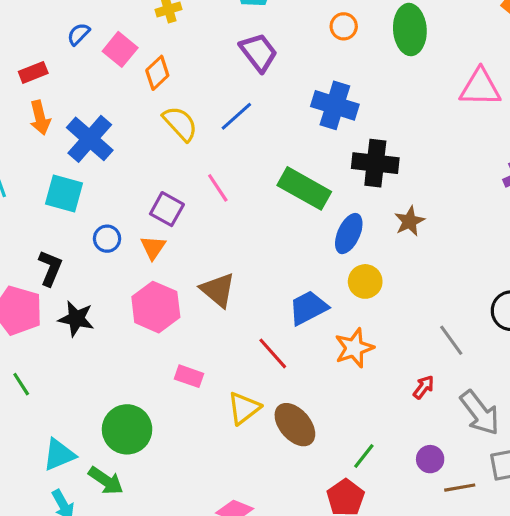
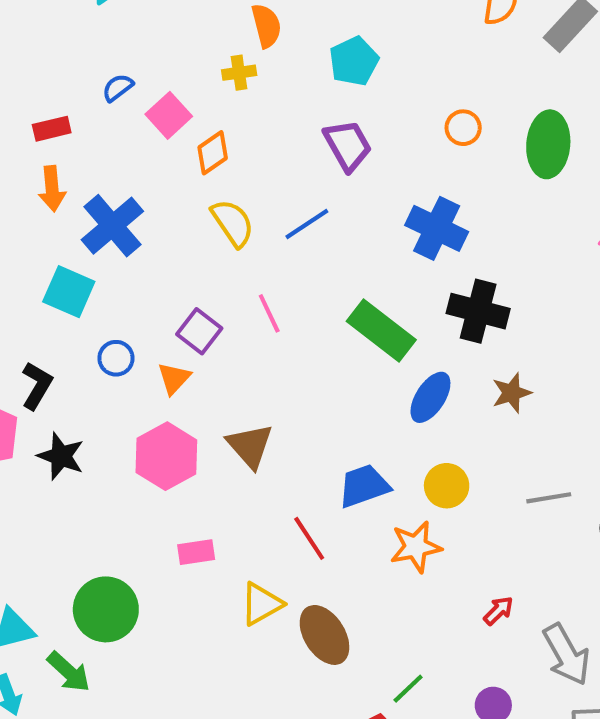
yellow circle: (365, 281) -> (447, 486), moved
gray line: (451, 340) -> (549, 498), moved, turned -72
pink rectangle: (189, 376) -> (196, 552), turned -36

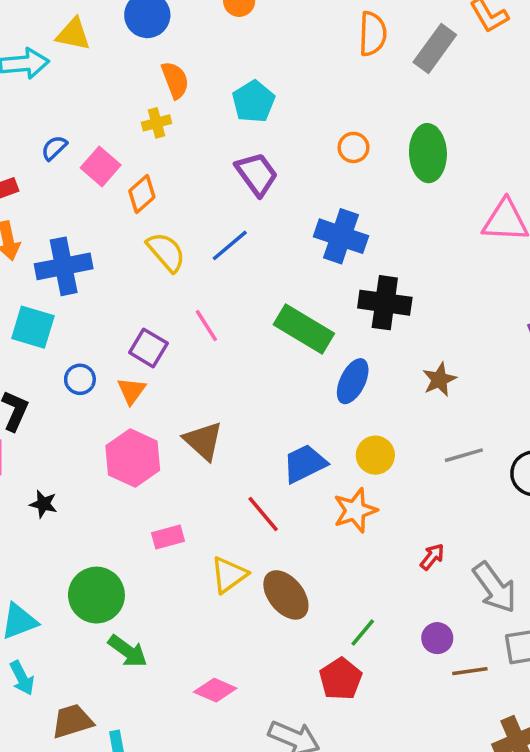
blue cross: (112, 226) -> (64, 266), turned 36
brown star: (512, 393) -> (439, 380), moved
black star: (61, 456) -> (43, 504), moved, size x0.7
green arrow: (69, 672) -> (128, 651), moved

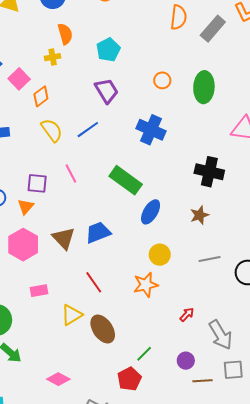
black cross: (385, 303) -> (209, 172), moved
purple square: (148, 348) -> (37, 183), turned -30
blue trapezoid: (305, 464) -> (98, 232), moved

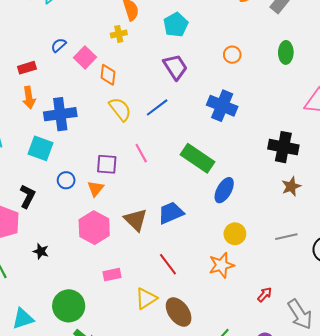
green ellipse: (204, 87) -> (286, 52), moved, size x0.7
orange diamond: (41, 96) -> (108, 75), turned -45
brown star: (199, 215) -> (291, 186), moved

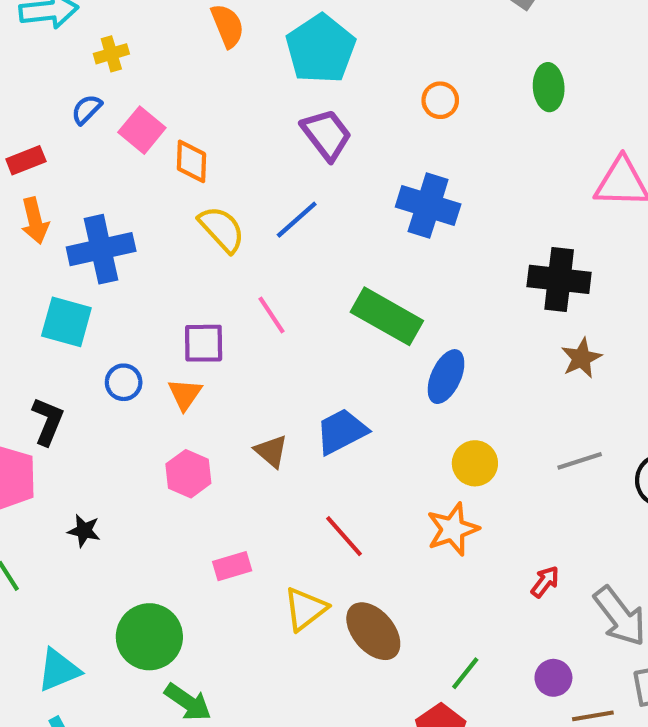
cyan pentagon: (176, 25) -> (321, 49), size x1.4
yellow cross: (119, 34) -> (111, 54), moved
brown triangle: (136, 220) -> (271, 451), size x0.7
pink hexagon: (94, 228) -> (188, 474), size x0.7

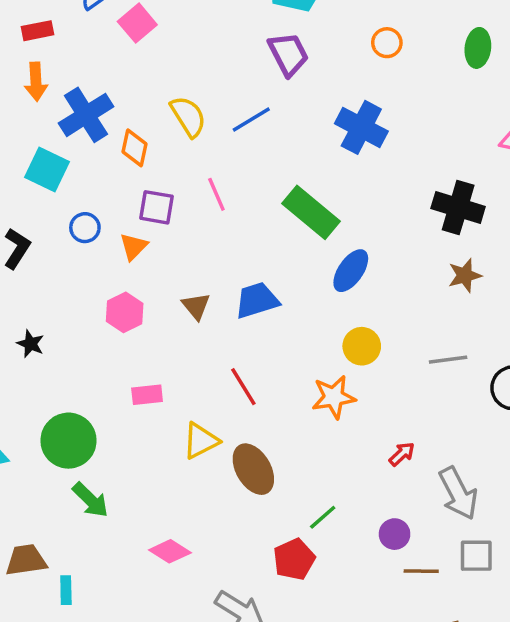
orange diamond: (191, 161) -> (135, 148), moved
blue cross: (101, 249) -> (86, 115), turned -30

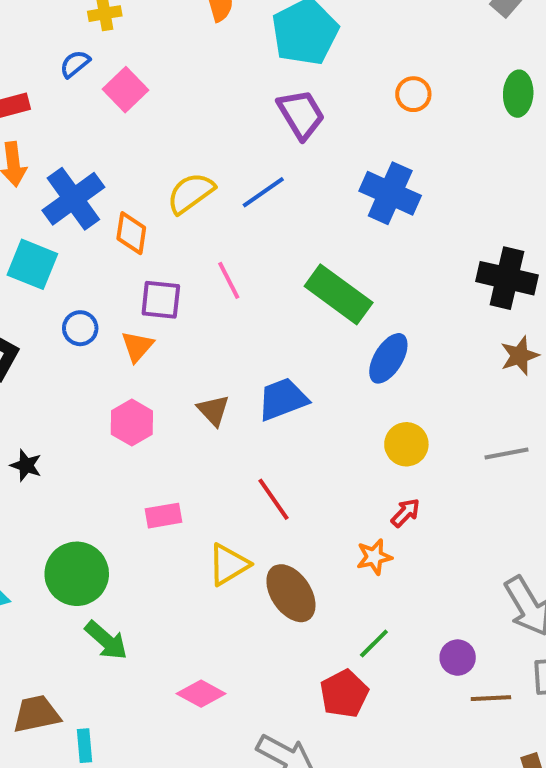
yellow semicircle: (188, 116) -> (191, 193), turned -90
orange star: (334, 397) -> (374, 557), moved, size x0.7
red arrow: (402, 454) -> (406, 513), moved

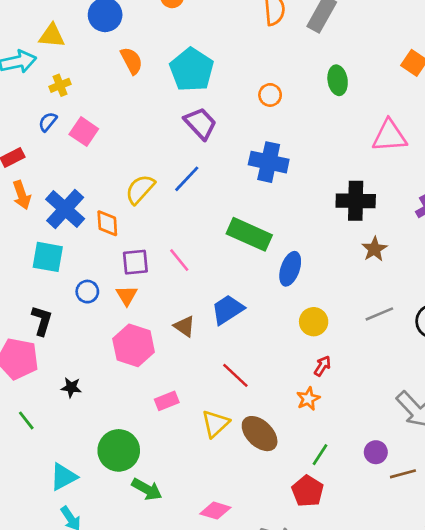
pink line: (229, 280) -> (179, 260), moved
pink hexagon: (132, 423) -> (134, 345), size x1.4

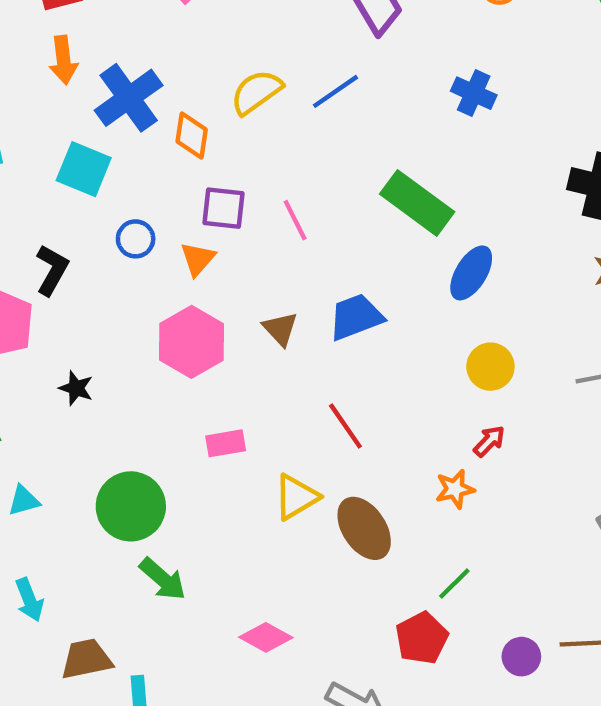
blue cross: (269, 162) -> (474, 93), size x0.7
purple circle: (376, 452) -> (521, 657), moved
cyan triangle: (64, 477) -> (24, 501), moved, size x0.7

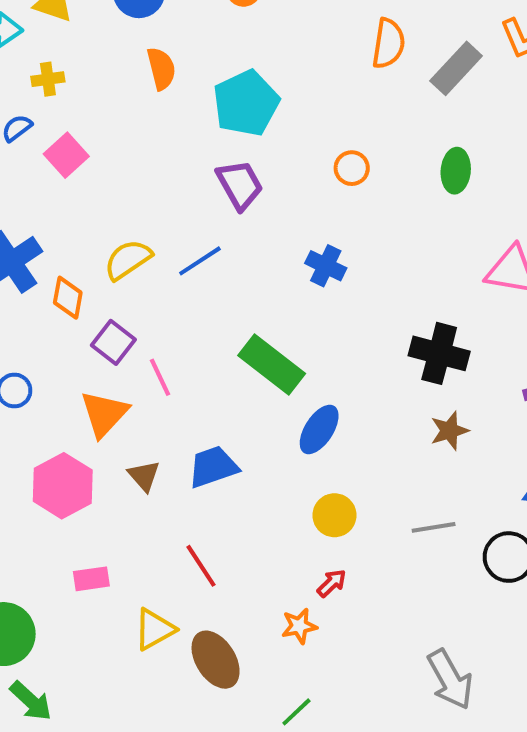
purple square: (224, 208) -> (113, 342), moved, turned 30
orange triangle: (198, 259) -> (104, 414), moved, size x1.5

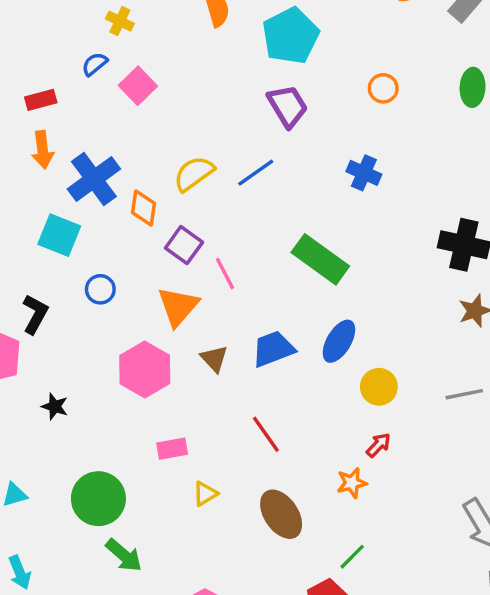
yellow cross: (48, 79) -> (120, 21), turned 36
blue ellipse: (319, 429) -> (339, 341), moved
yellow triangle: (154, 629) -> (205, 494), moved, size x0.7

